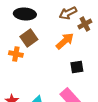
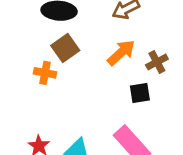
brown cross: (85, 24) -> (157, 62), moved

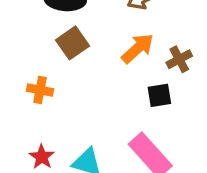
orange cross: (45, 73) -> (40, 90), moved

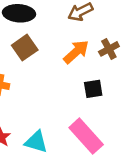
brown cross: (179, 59) -> (109, 49), moved

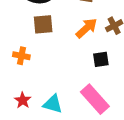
brown square: (25, 48) -> (43, 24), turned 30

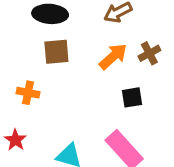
red star: (23, 100) -> (15, 140), moved

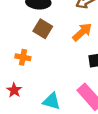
brown square: (56, 52) -> (43, 29), turned 36

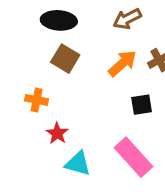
red star: (14, 90) -> (57, 133), moved

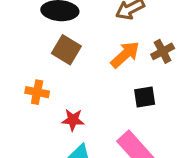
red star: (57, 133) -> (73, 120), moved, turned -30

